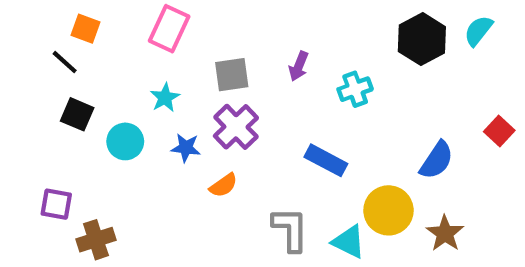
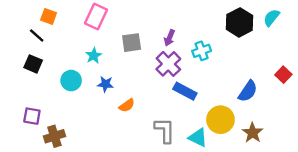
black square: (77, 114) -> (33, 64), moved
purple cross: (236, 127) -> (168, 64), moved

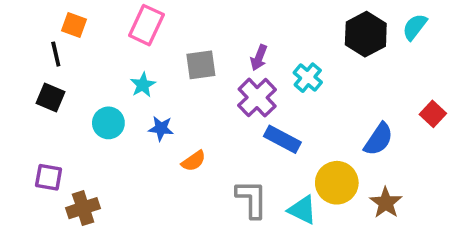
black line: (37, 35) -> (56, 54), turned 35
cyan cross: (202, 51) -> (308, 78), turned -30

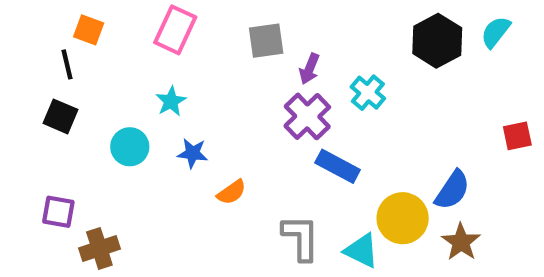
gray square: (201, 65) -> (266, 41), moved
red square: (433, 114) -> (517, 136), turned 35
blue semicircle: (378, 139) -> (452, 190), moved

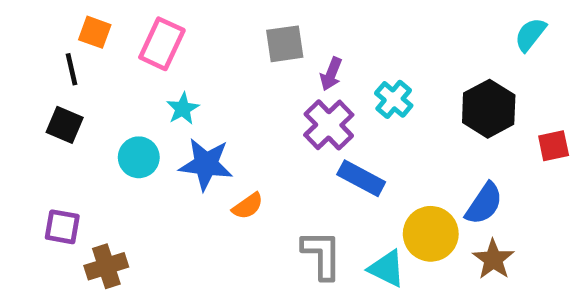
pink rectangle: (175, 30) -> (162, 44), moved
black hexagon: (437, 41) -> (489, 109), moved
blue star: (193, 153) -> (206, 164), size x1.6

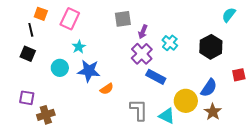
red square: (554, 146) -> (239, 75), moved

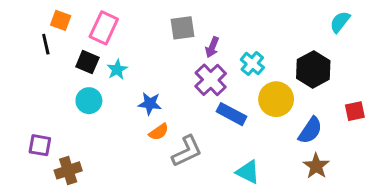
black square: (28, 54) -> (87, 62), moved
blue star: (89, 71) -> (150, 104), moved, size x0.7
yellow circle: (186, 101) -> (276, 99), moved
gray L-shape: (139, 110) -> (187, 151), moved, turned 65

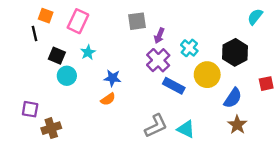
black square: (87, 62) -> (57, 56), moved
orange semicircle: (159, 132) -> (108, 99), moved
gray L-shape: (187, 151) -> (156, 126), moved

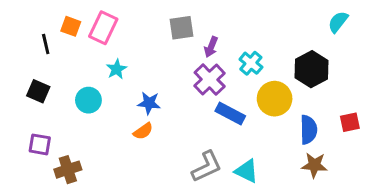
orange square: (46, 16) -> (71, 26), moved
black square: (57, 56) -> (38, 91), moved
red square: (266, 84) -> (350, 122), moved
blue semicircle: (233, 98) -> (309, 130), turned -35
brown star: (237, 125) -> (314, 165), turned -30

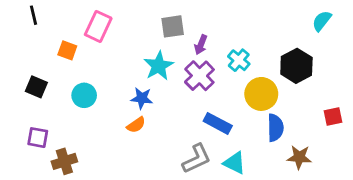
orange square: (71, 26) -> (67, 50), moved
black line: (46, 44) -> (34, 15), moved
cyan star: (117, 69) -> (159, 66), moved, size x1.5
blue rectangle: (230, 113) -> (218, 123), moved
blue semicircle: (309, 130) -> (275, 128), moved

